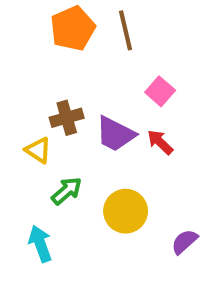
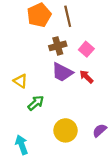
brown cross: (67, 118) -> (58, 46), moved
yellow circle: (126, 211) -> (65, 130), moved
cyan arrow: (40, 244) -> (22, 145), moved

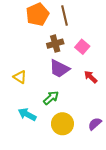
red arrow: (86, 77) -> (91, 77), moved
green arrow: (36, 103) -> (51, 98), moved
cyan arrow: (22, 145) -> (27, 114), moved, turned -42

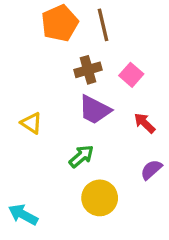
cyan arrow: (27, 114) -> (23, 215), moved
purple semicircle: (95, 124) -> (151, 170), moved

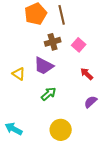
purple trapezoid: (95, 110) -> (44, 66), moved
yellow circle: (100, 198) -> (61, 130), moved

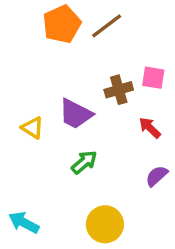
brown line: (62, 15) -> (107, 26), turned 66
brown cross: (53, 42) -> (119, 90), moved
pink square: (79, 45) -> (153, 78), moved, turned -32

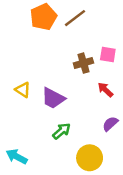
purple trapezoid: (76, 114) -> (53, 98), moved
green arrow: (84, 162) -> (62, 131), moved
yellow circle: (105, 224) -> (90, 158), moved

